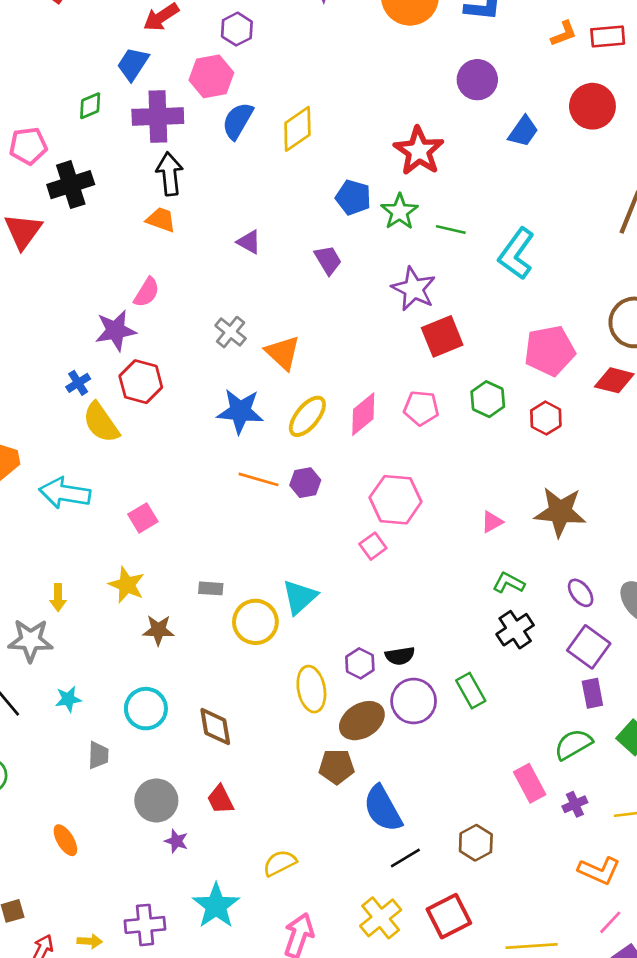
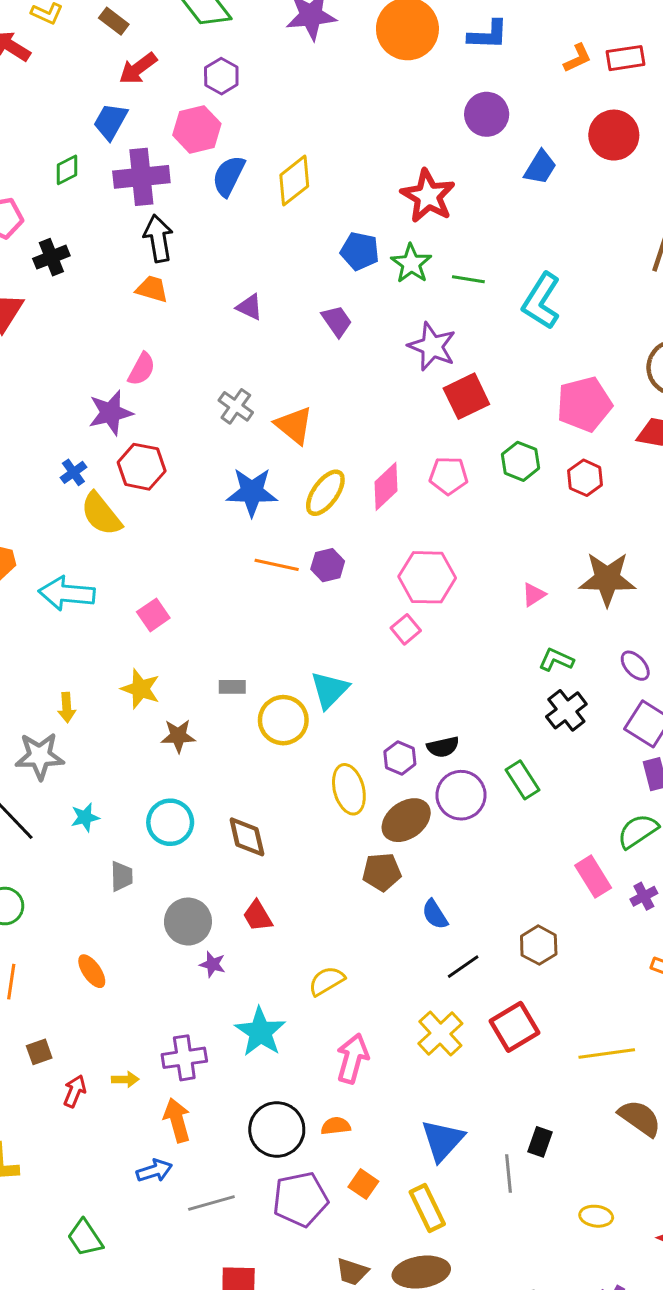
black cross: (71, 185) -> (51, 257), size x0.7
blue semicircle: (383, 809) -> (435, 914), size x0.6

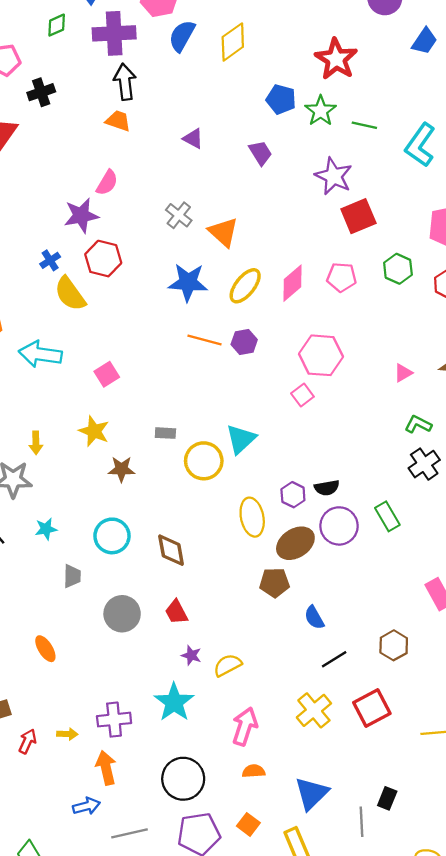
purple star: (213, 964) -> (191, 655), moved
orange semicircle: (336, 1126) -> (254, 771), moved

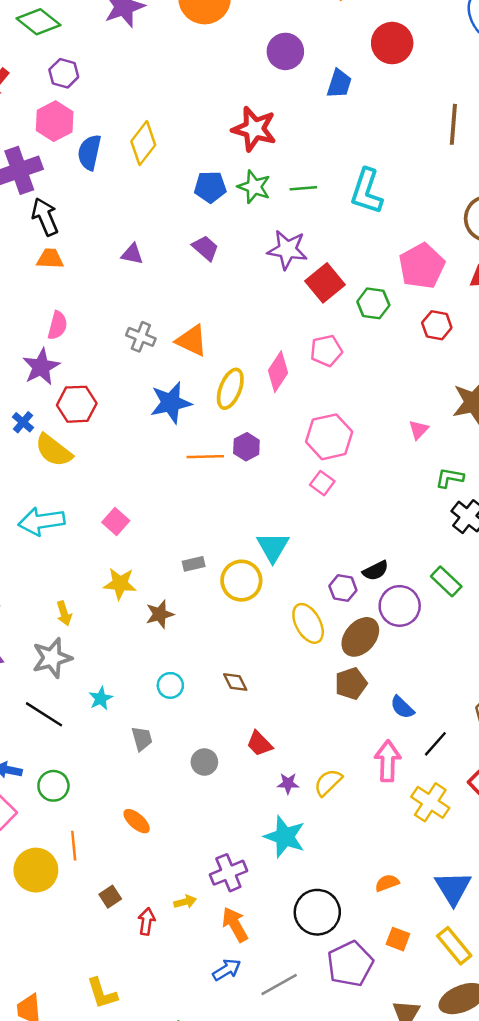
green hexagon: (398, 269) -> (373, 303), moved
cyan circle: (112, 536) -> (170, 685), size x0.7
brown diamond: (171, 550) -> (235, 682), size x0.7
gray circle: (122, 614) -> (204, 762), size x0.7
pink arrow: (245, 726) -> (388, 761), moved

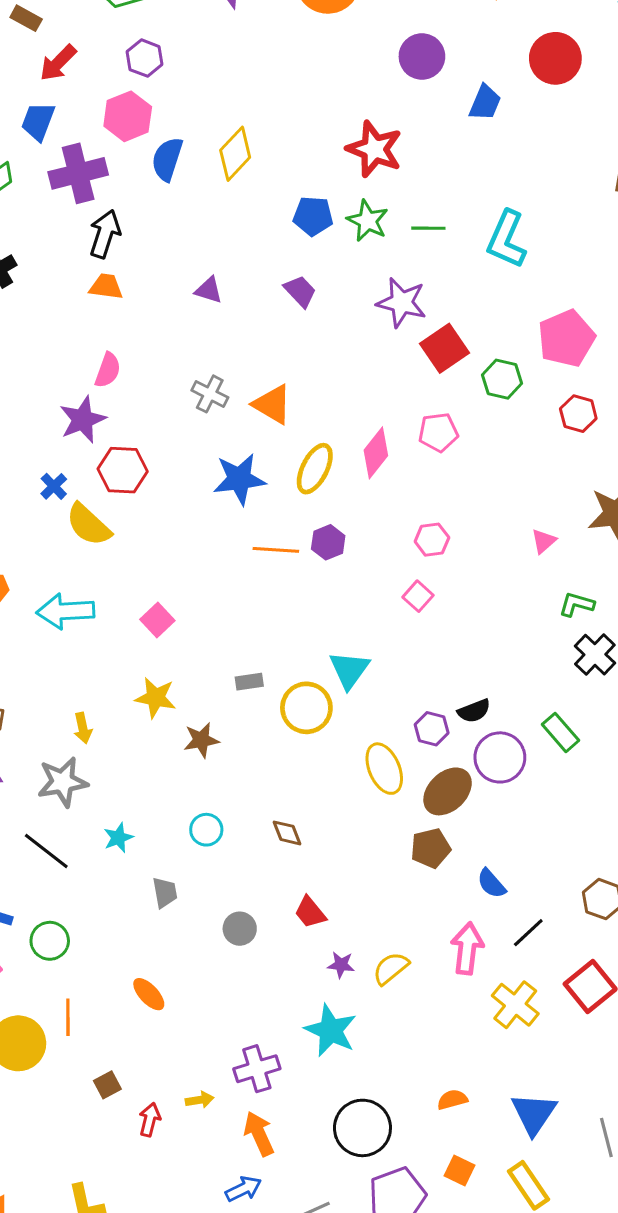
black arrow: (45, 217) -> (105, 234), turned 36
pink hexagon: (329, 437) -> (432, 540), size x0.6

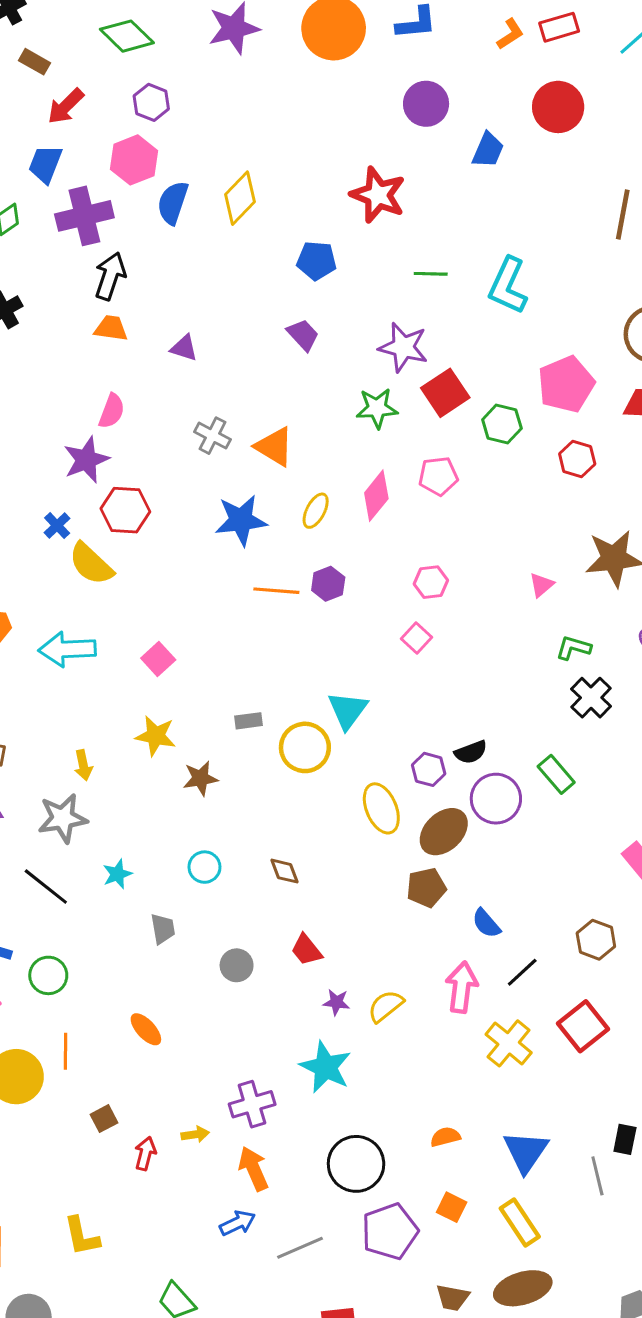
green star: (368, 221) -> (377, 408), moved, turned -30
purple triangle: (209, 290) -> (184, 348), moved
yellow ellipse: (315, 469) -> (316, 511), size x0.7

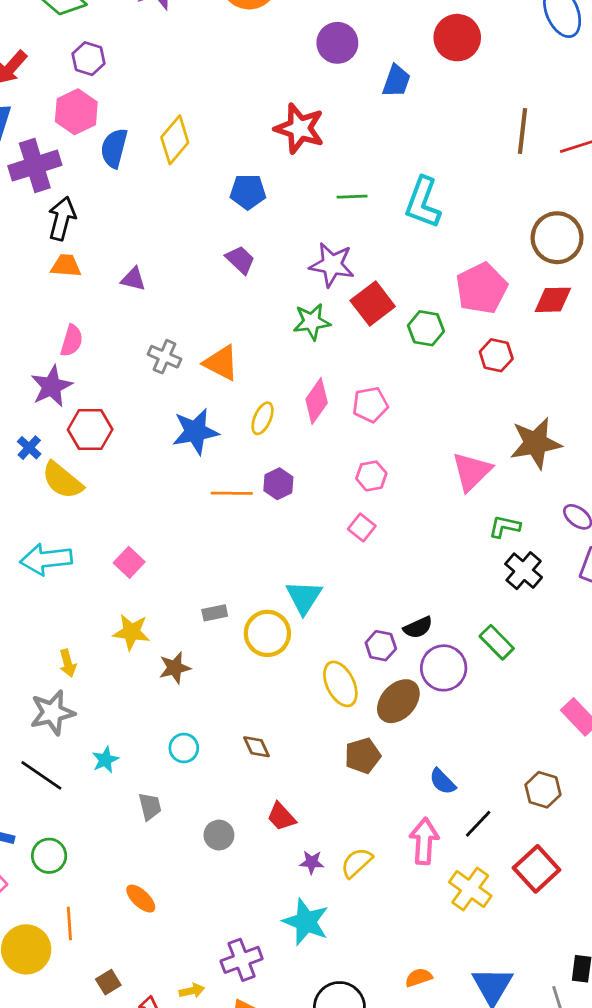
pink pentagon: (438, 476) -> (370, 405), moved
pink triangle: (541, 585) -> (472, 472), size x1.8
brown pentagon: (426, 888) -> (363, 756), moved

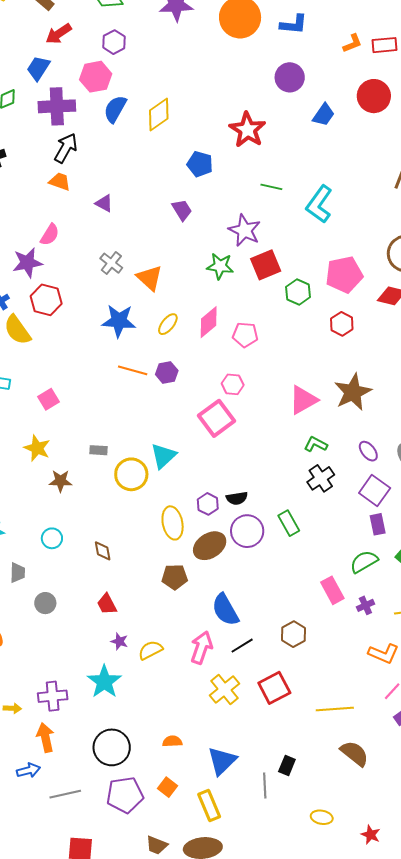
brown star: (536, 443) -> (353, 392), turned -30
pink square: (362, 527) -> (216, 418), size x1.8
blue semicircle: (443, 782) -> (225, 610), size x1.6
gray circle: (219, 835) -> (45, 603), moved

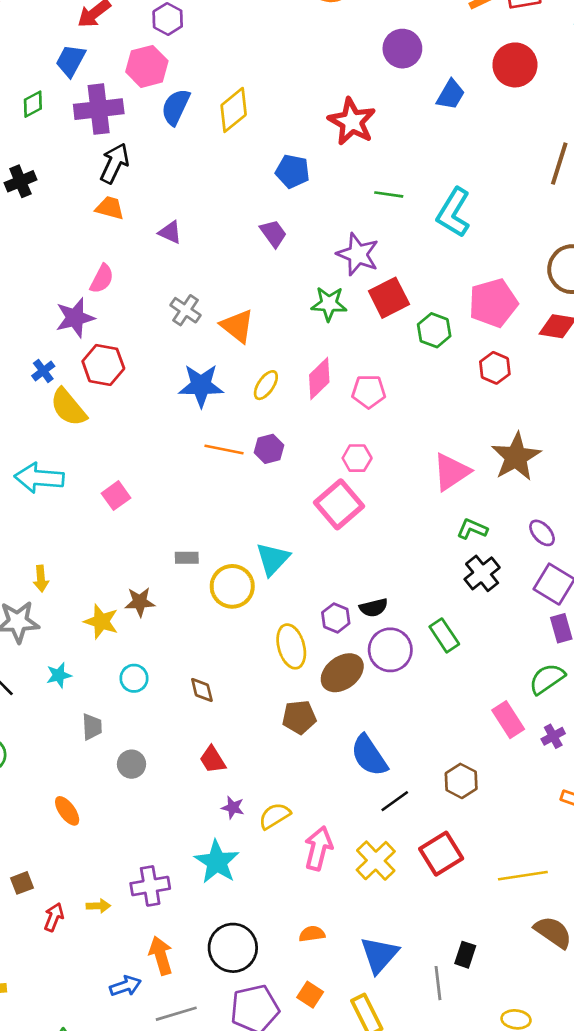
yellow star: (37, 448) -> (101, 622), moved
pink arrow: (201, 648) -> (318, 848), moved
orange arrow: (45, 738) -> (161, 956), moved

